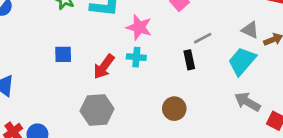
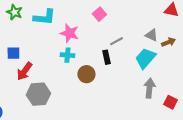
red arrow: (104, 67) -> (24, 71), moved
gray arrow: (247, 102) -> (149, 88), turned 66
brown circle: (174, 109) -> (86, 74), moved

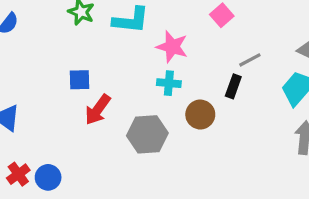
black rectangle: (106, 57) -> (233, 86), turned 32
gray hexagon: (38, 94) -> (147, 134), moved

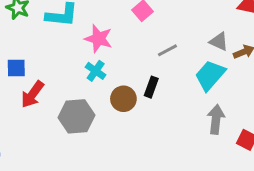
cyan cross: (169, 83) -> (96, 71), turned 30
black rectangle: (233, 86) -> (151, 87), moved

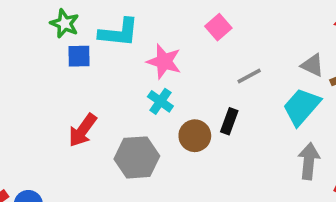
blue square: (16, 68) -> (79, 56), moved

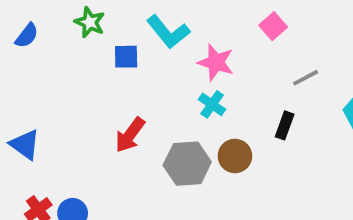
green star: (65, 24) -> (90, 22), moved
cyan L-shape: (119, 33) -> (168, 32), turned 45
brown circle: (195, 136) -> (235, 156), moved

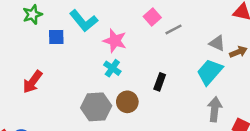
green star: (90, 22) -> (32, 15), turned 30
gray line: (306, 78) -> (173, 29), moved
red arrow: (130, 135) -> (32, 82), moved

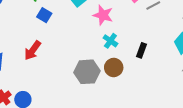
blue square: (56, 37) -> (44, 15), moved, turned 32
cyan cross: (112, 68) -> (110, 41), moved

